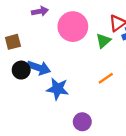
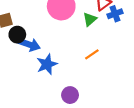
black circle: (21, 70) -> (17, 35), moved
blue star: (58, 89) -> (47, 64), turned -30

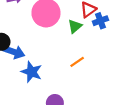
blue star: (47, 64) -> (32, 72), turned -30

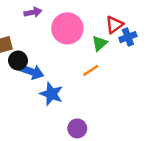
orange line: (77, 62) -> (91, 70), moved

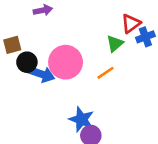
pink circle: (67, 28) -> (66, 62), moved
blue star: (51, 94) -> (82, 119), moved

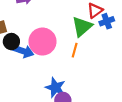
green triangle: (115, 44) -> (82, 27), size x1.5
orange line: (105, 73) -> (75, 50), turned -40

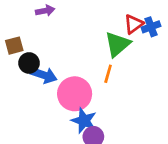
blue cross: (107, 21) -> (151, 27), moved
pink circle: (42, 42) -> (75, 94), moved

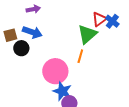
blue cross: (151, 27) -> (112, 21), turned -32
blue arrow: (44, 75) -> (32, 32), moved

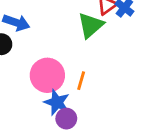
orange line: (80, 56) -> (81, 81), moved

